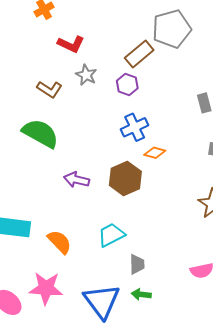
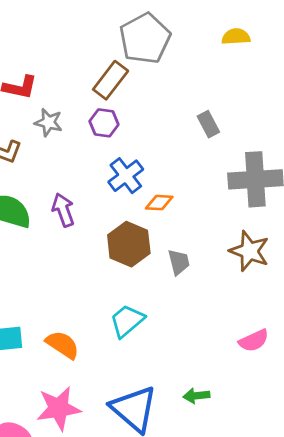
purple arrow: (77, 180) -> (63, 210), moved, turned 70
gray trapezoid: (137, 264) -> (179, 262), moved
green arrow: (141, 294) -> (196, 396), moved

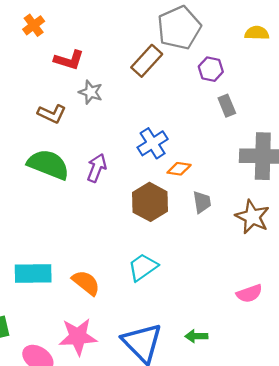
purple hexagon: (104, 123) -> (211, 69), moved
purple arrow: (63, 210) -> (97, 168), turned 36
gray trapezoid: (179, 262) -> (202, 202), moved

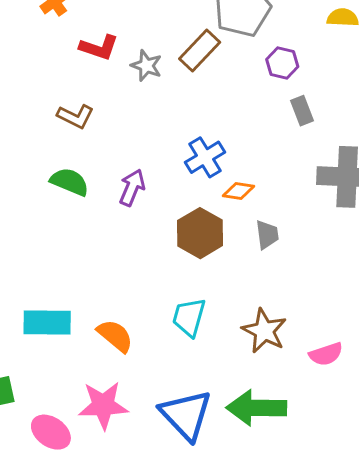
gray star: (91, 92) -> (146, 66), moved
green semicircle: (48, 164) -> (70, 182), size x0.7
brown star: (252, 217) -> (264, 331), moved
cyan trapezoid: (143, 267) -> (189, 317), turned -40
green arrow: (196, 336) -> (256, 408), size x2.0

